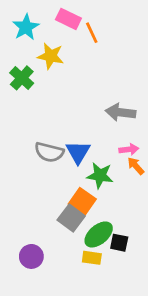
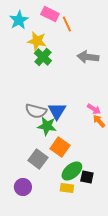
green cross: (22, 78) -> (43, 57), moved
gray arrow: (121, 112) -> (88, 57), moved
pink arrow: (129, 149) -> (94, 109), turned 40
green star: (100, 175) -> (47, 126), moved
gray square: (71, 218) -> (38, 159), moved

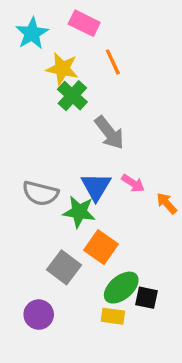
orange line: (67, 24) -> (113, 62), moved
gray arrow: (88, 57) -> (109, 133), moved, turned -135
pink arrow: (94, 109) -> (133, 183), moved
gray semicircle: (36, 111) -> (40, 193), moved

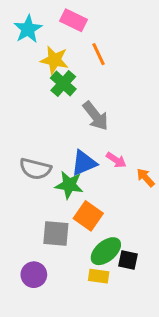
blue triangle: (96, 187) -> (84, 163), turned 36
gray square: (64, 267) -> (56, 234), turned -32

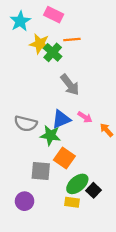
orange line: (99, 54) -> (72, 39), turned -70
green cross: (63, 83) -> (53, 52), moved
black square: (128, 260) -> (94, 190), turned 32

